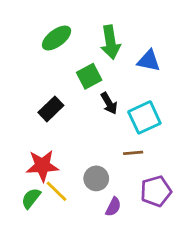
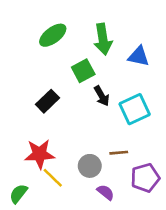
brown line: (133, 153) -> (119, 153), moved
green semicircle: (31, 198) -> (18, 194), moved
purple semicircle: (113, 207) -> (106, 192), turned -78

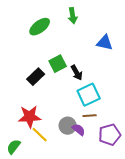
green arrow: (103, 39) -> (73, 16), moved, size x0.7
green square: (83, 71) -> (58, 64), moved
cyan square: (135, 109) -> (89, 95), moved
purple semicircle: (106, 192) -> (79, 130), moved

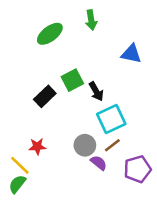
brown line: (90, 116) -> (112, 145), turned -32
red star: (30, 117) -> (37, 146), size x0.6
gray circle: (68, 126) -> (85, 145), moved
yellow line: (40, 135) -> (20, 165), moved

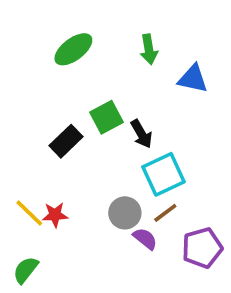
green arrow: (91, 20) -> (149, 49), moved
yellow line: (20, 165) -> (29, 213), moved

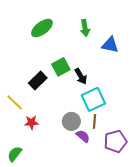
yellow line: (29, 213) -> (15, 103), moved
brown line: (165, 213) -> (94, 121), turned -48

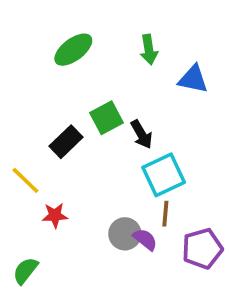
gray circle: (71, 121) -> (125, 234), moved

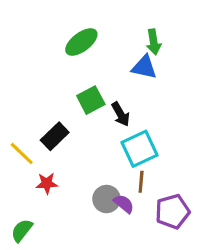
green ellipse: (73, 50) -> (81, 42), moved
green arrow: (149, 50) -> (154, 42), moved
blue triangle: (193, 79) -> (144, 67), moved
black rectangle: (66, 142) -> (55, 136), moved

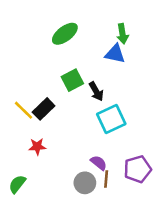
yellow line: (22, 153) -> (24, 110), moved
brown line: (141, 182) -> (106, 179), moved
gray circle: (107, 199) -> (85, 183), moved

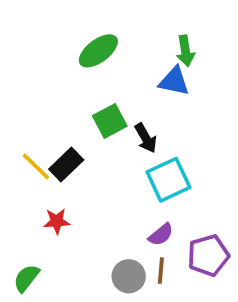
purple semicircle: (99, 163) -> (161, 235), moved, turned 102

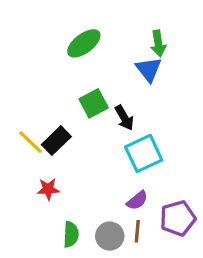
blue triangle: (174, 81) -> (149, 69), turned 40
green semicircle: (26, 278) -> (71, 234), moved, turned 145

